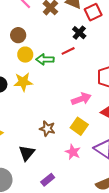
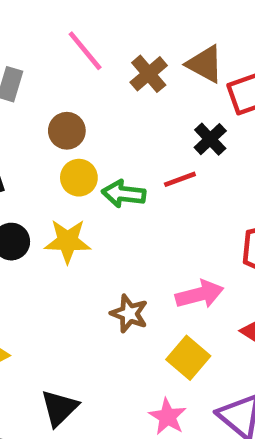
brown star: (47, 129) -> (129, 314), moved

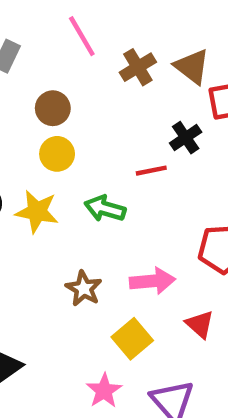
green arrow: (124, 194) -> (105, 208), moved

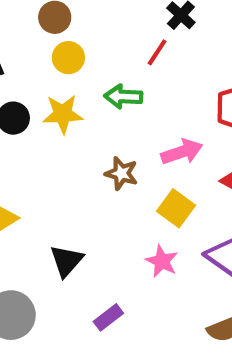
red line: (151, 171) -> (157, 52), turned -32

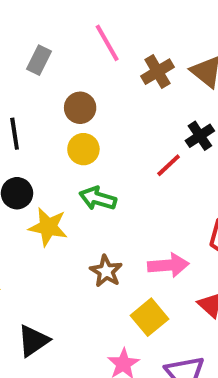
green arrow: (123, 97) -> (98, 198), moved
yellow star: (63, 114) -> (48, 227), moved

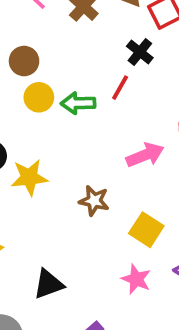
green arrow: (98, 198) -> (78, 103), moved
pink arrow: (168, 265) -> (145, 155), moved
black triangle: (33, 341) -> (48, 284), turned 32

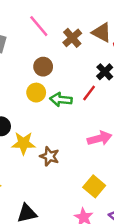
brown circle: (24, 61) -> (43, 67), moved
brown star: (94, 201) -> (49, 156), moved

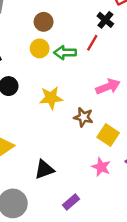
yellow star: (23, 143) -> (51, 98), moved
brown star: (49, 156) -> (83, 117), moved

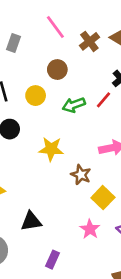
yellow circle: (40, 48) -> (36, 96), moved
green arrow: (65, 53) -> (74, 105), turned -30
purple rectangle: (71, 202) -> (53, 260), turned -35

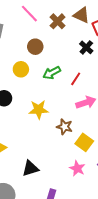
red line: (103, 100) -> (76, 79), moved

